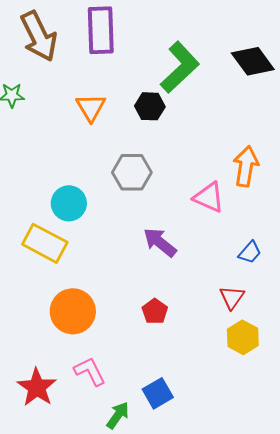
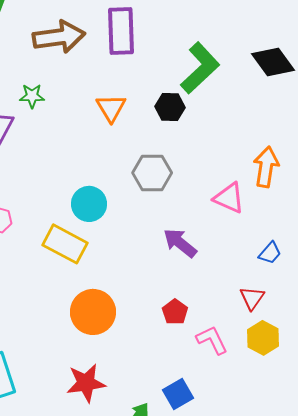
brown arrow: (39, 36) -> (59, 37), turned -72
pink L-shape: (90, 371) -> (212, 340), moved
red star: (37, 387) -> (86, 383), moved, turned 30

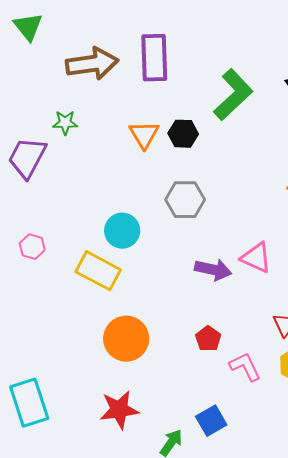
black hexagon: (170, 107) -> (183, 134), moved
pink triangle: (229, 198) -> (256, 258), moved
purple arrow: (180, 243) -> (213, 270), turned 153

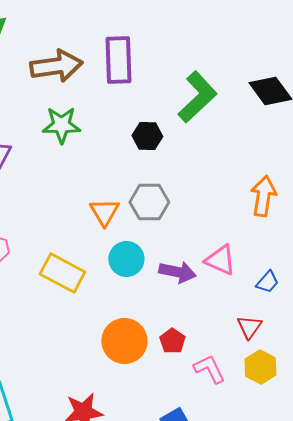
green star: (65, 123) -> (61, 125), moved, size x1.5
orange triangle: (144, 135) -> (104, 212), moved
cyan circle: (122, 231) -> (126, 259), moved
orange circle: (126, 339) -> (124, 341), moved

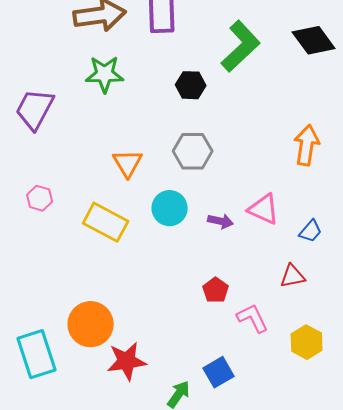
orange triangle: (104, 212) -> (128, 163), moved
purple arrow: (177, 272) -> (221, 221), size x0.7
red triangle: (249, 327) -> (293, 276), turned 44
orange circle: (124, 341) -> (91, 324), moved
yellow hexagon: (260, 367) -> (307, 342), moved

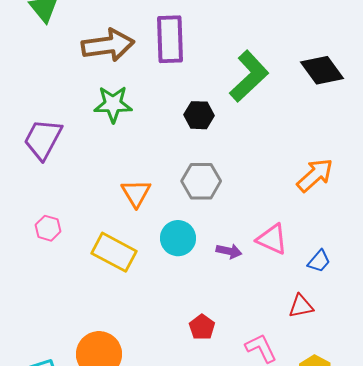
orange arrow: (307, 145) -> (315, 175), turned 39
red pentagon: (216, 290) -> (202, 327), moved

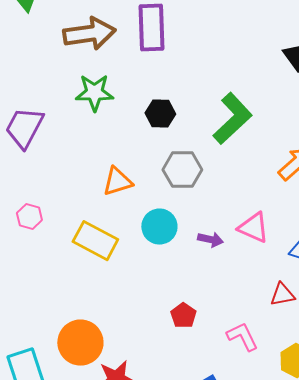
green L-shape: (249, 76) -> (232, 119), moved
black hexagon: (199, 115) -> (160, 114), moved
orange triangle: (136, 193) -> (117, 182), turned 44

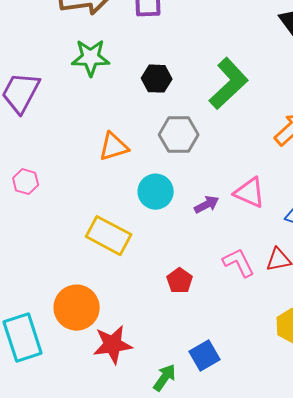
purple arrow: (210, 240) -> (207, 205), turned -40
yellow rectangle: (95, 241) -> (109, 236), moved
pink L-shape: (242, 337) -> (239, 263), moved

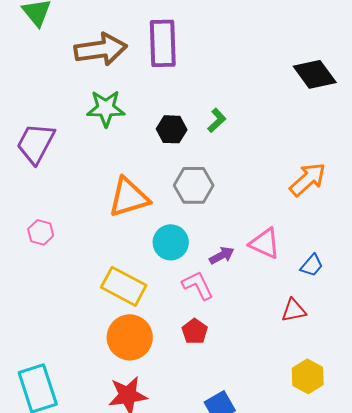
green L-shape: (229, 84) -> (217, 120), moved, size x0.5
orange triangle: (114, 147) -> (129, 197), size x1.4
pink L-shape: (239, 263) -> (198, 285), moved
orange circle: (77, 308) -> (130, 337), moved

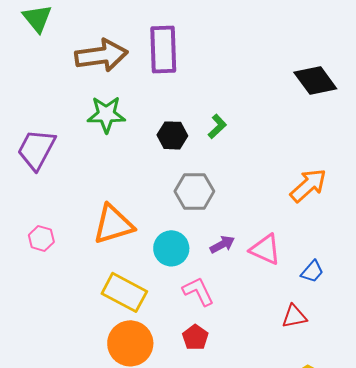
orange triangle: (129, 197) -> (113, 224), moved
purple arrow: (222, 255) -> (222, 244), moved

